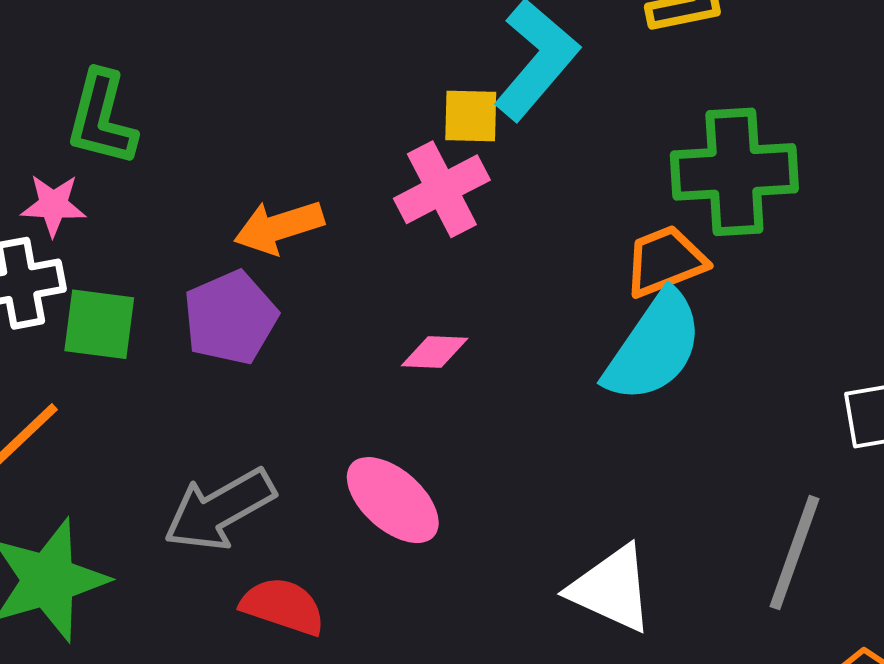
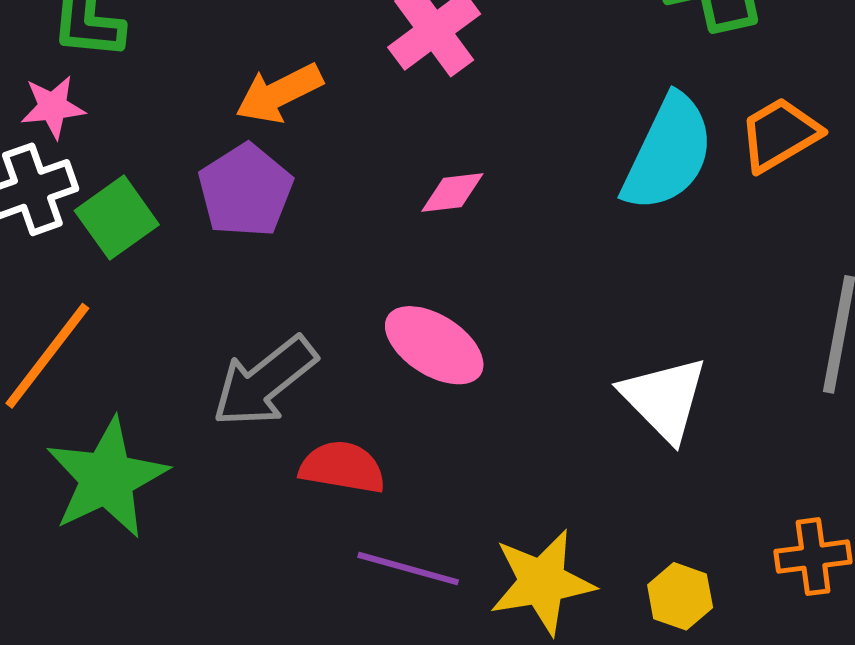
orange trapezoid: (665, 261) -> (780, 134), moved
green square: (99, 324) -> (117, 218), turned -34
white triangle: (611, 589) -> (664, 399), turned 30

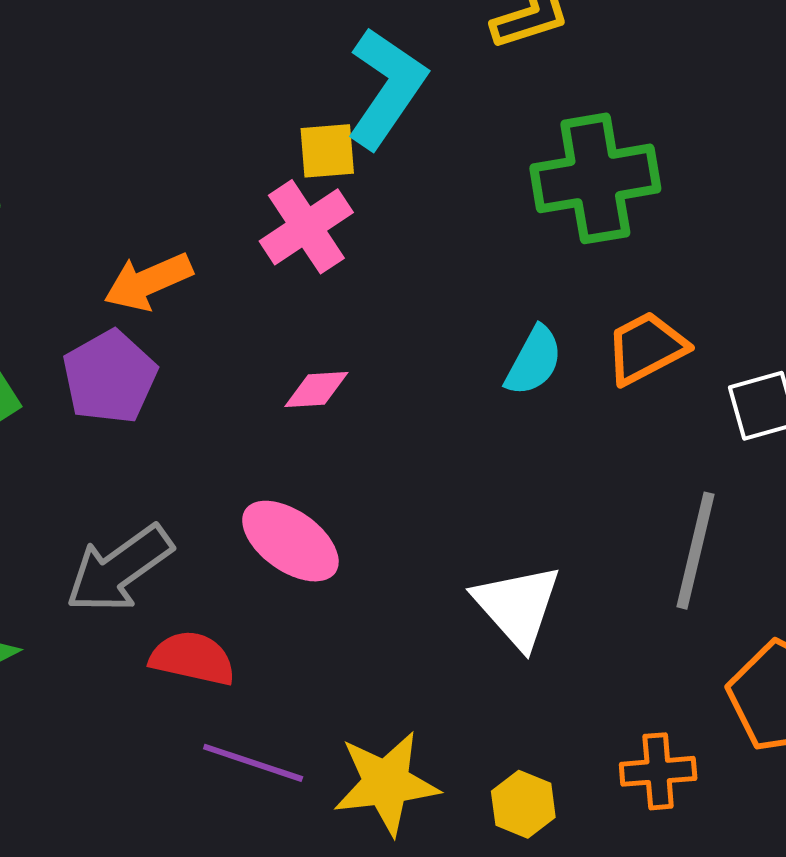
cyan semicircle: (668, 153) -> (534, 361), size x0.6

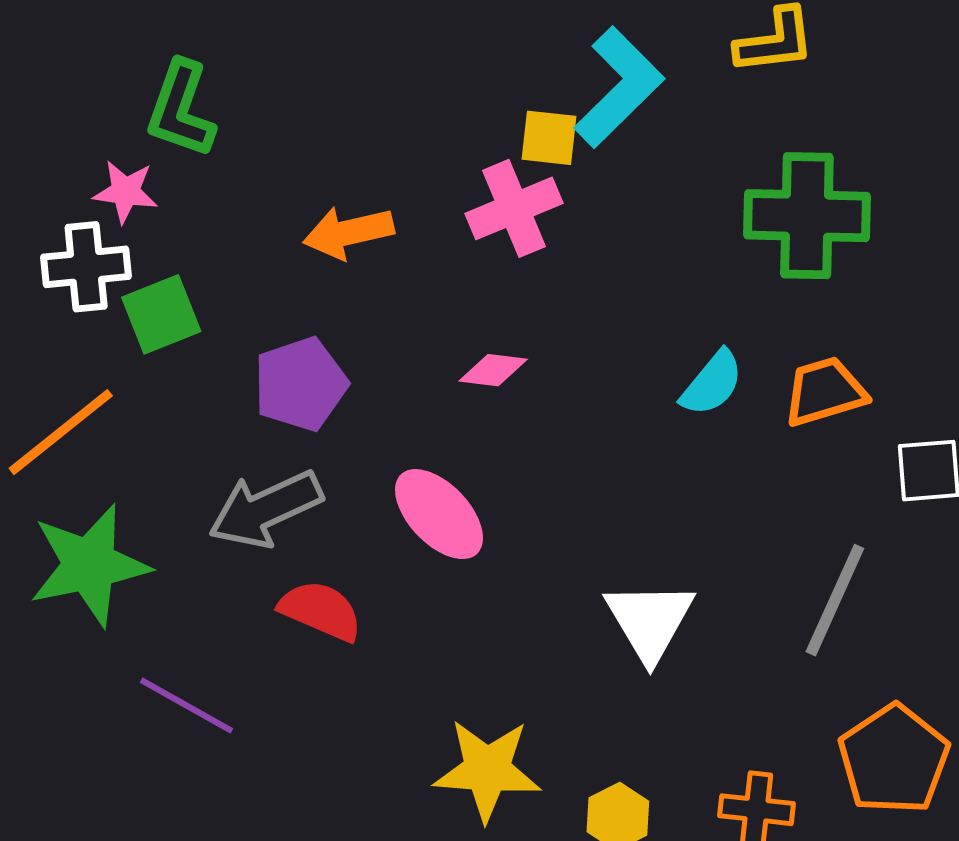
purple pentagon: (110, 377) -> (300, 384), moved
purple line: (253, 763) -> (186, 705), moved

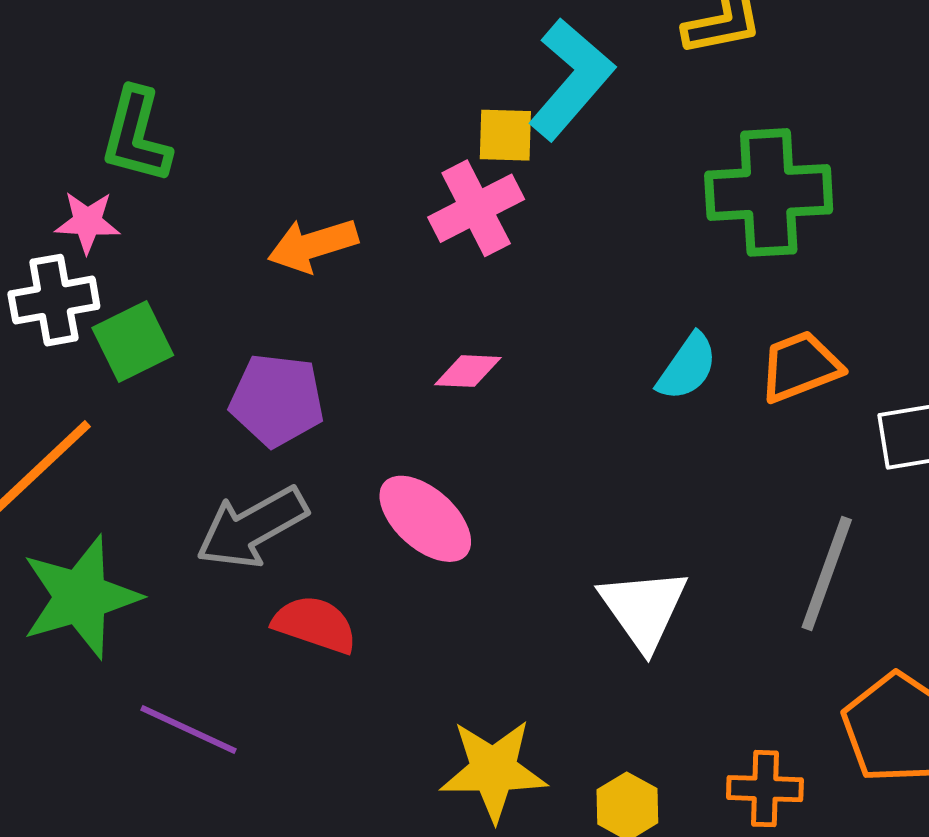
purple pentagon: (300, 384) -> (277, 400), turned 30

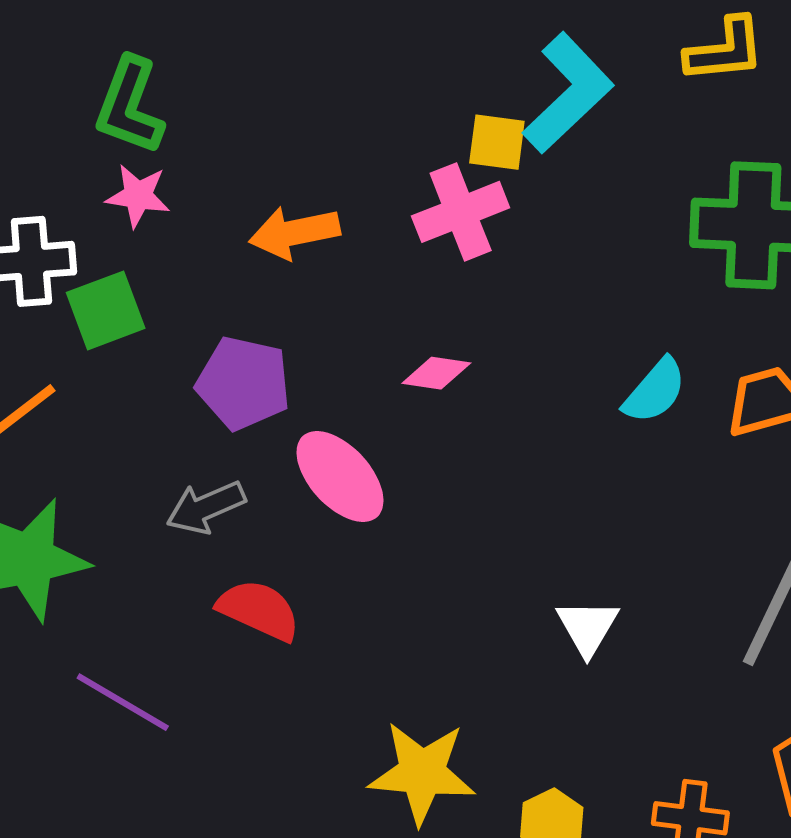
pink star: (87, 222) -> (138, 196), moved
pink ellipse: (425, 519) -> (340, 476), moved
gray arrow: (252, 527) -> (206, 507), size x0.7
white triangle: (644, 609) -> (587, 627), size x0.7

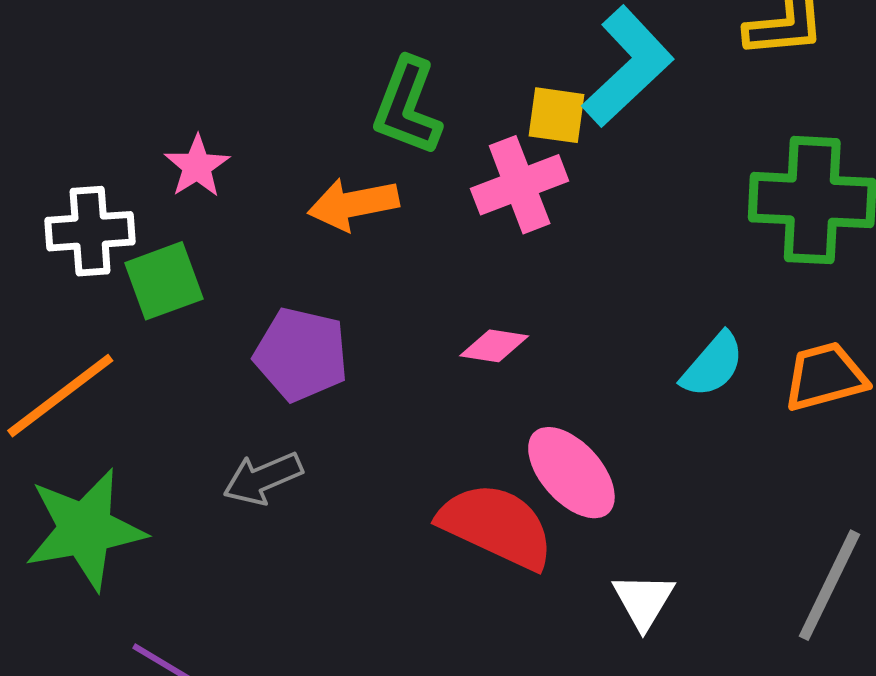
green L-shape: (130, 106) -> (407, 107), moved
pink star: (138, 196) -> (197, 166), turned 30
pink ellipse: (340, 476) -> (571, 473), moved
red semicircle: (259, 610) -> (496, 526), moved, size x1.4

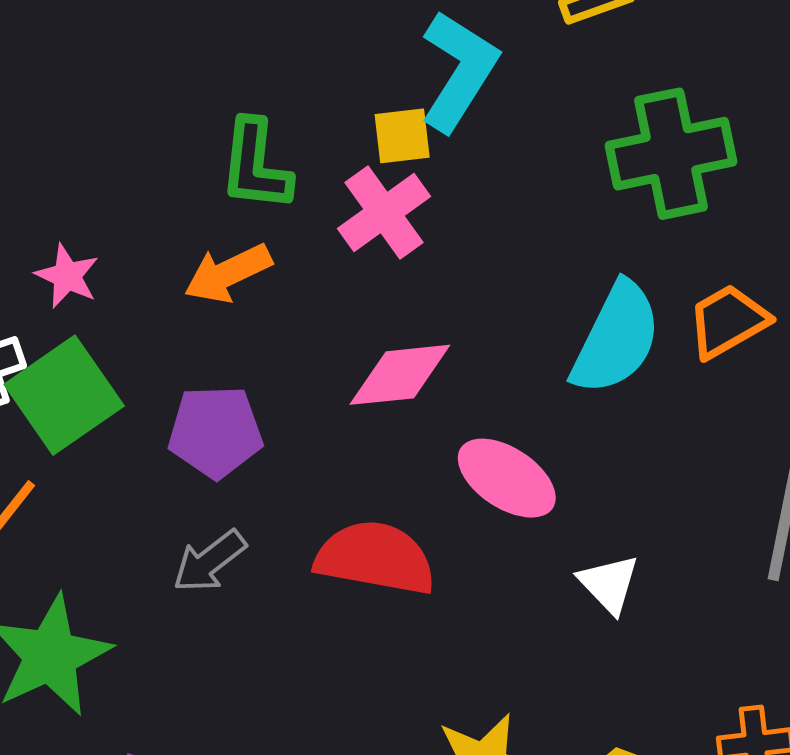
green square: (164, 281) -> (64, 395), size x1.4
pink diamond: (494, 346) -> (400, 375), size x1.6
cyan semicircle: (713, 365) -> (616, 338), size x1.6
red semicircle: (496, 526) -> (375, 558), moved

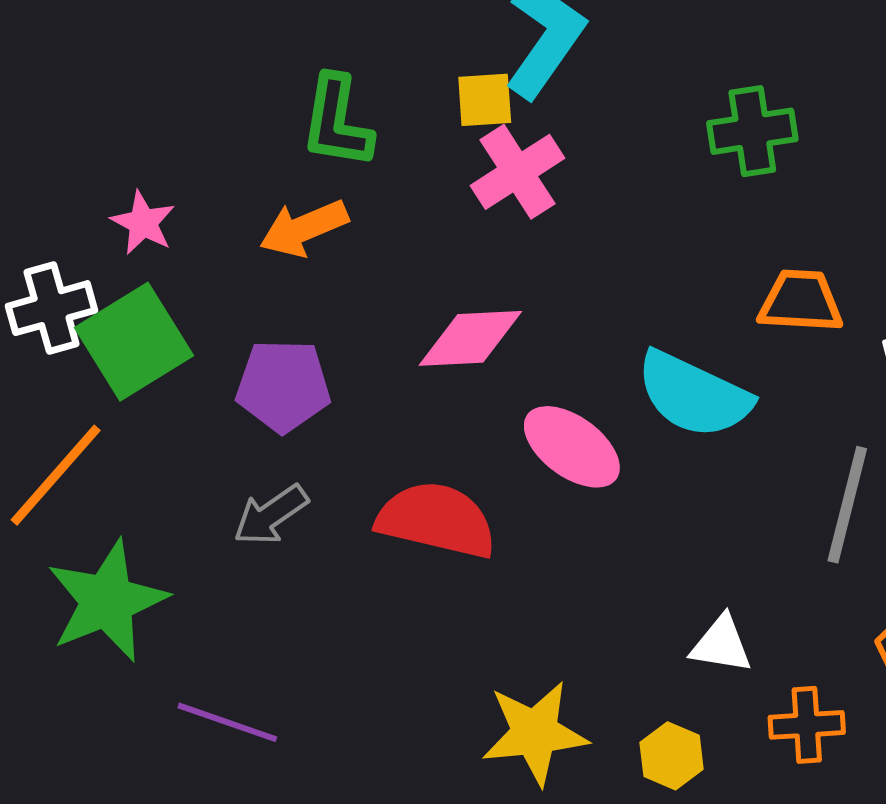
green cross: (671, 154) -> (752, 131), size x0.7
pink cross: (384, 213) -> (518, 172), moved
orange trapezoid: (728, 321) -> (801, 301), turned 30
cyan semicircle: (616, 338) -> (694, 395), moved, turned 86
white triangle: (609, 584) -> (721, 644), moved, turned -40

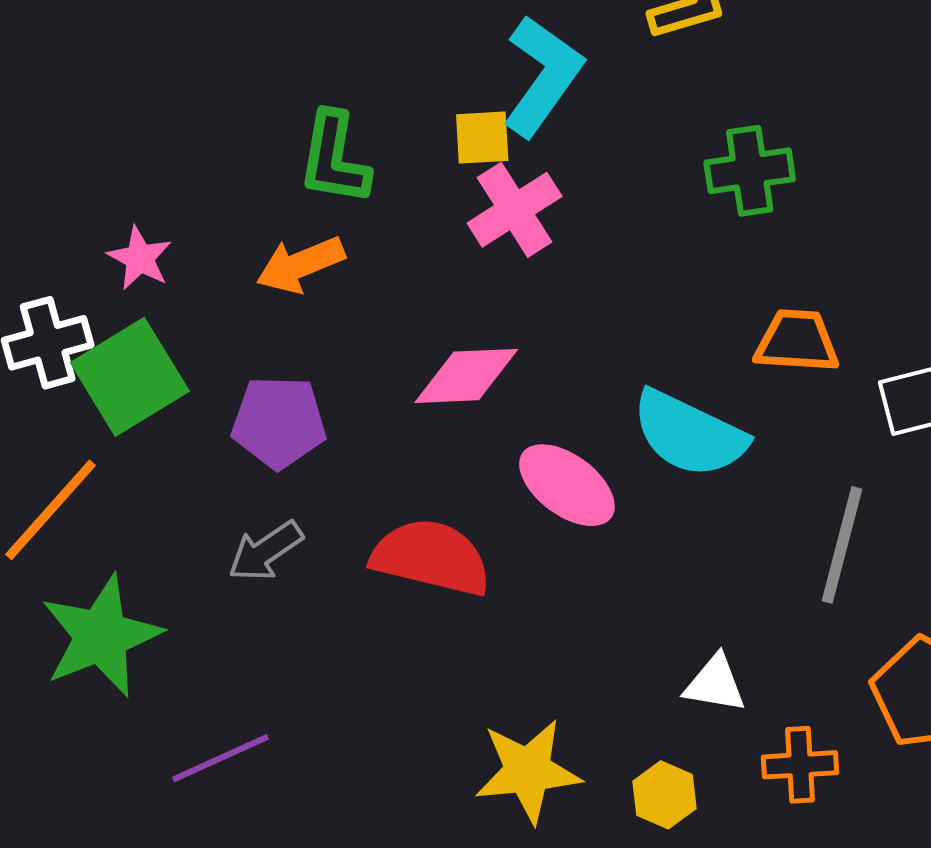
purple line: (227, 722) -> (221, 758), turned -44

